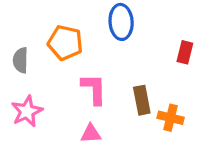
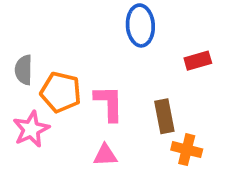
orange pentagon: (65, 43) -> (61, 92), moved
red rectangle: (185, 52) -> (198, 61), moved, turned 60
orange cross: (171, 118) -> (187, 150), moved

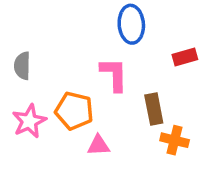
orange pentagon: (61, 92) -> (74, 111), moved
pink L-shape: (109, 103) -> (114, 74), moved

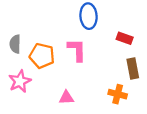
red rectangle: (185, 57) -> (125, 38), turned 35
brown rectangle: (154, 109) -> (133, 69), moved
orange pentagon: (74, 111) -> (42, 56), moved

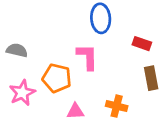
gray semicircle: (15, 44) -> (17, 50), turned 102
orange pentagon: (42, 56) -> (57, 78), moved
orange cross: (118, 94) -> (117, 106), moved

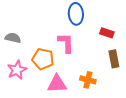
pink triangle: (75, 111) -> (57, 84), size x1.5

